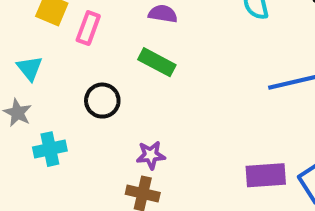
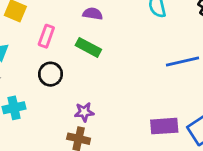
pink rectangle: (88, 28) -> (46, 36), moved

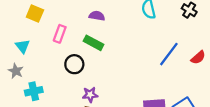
blue line: (183, 61) -> (169, 54), turned -40
black circle: (51, 74) -> (74, 64), moved

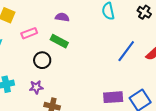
pink rectangle: (60, 34) -> (29, 33), turned 49
purple star: (90, 95) -> (36, 87), moved

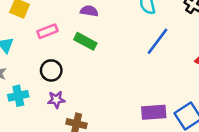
blue line: (126, 51) -> (158, 41), moved
black circle: (42, 60) -> (51, 70), moved

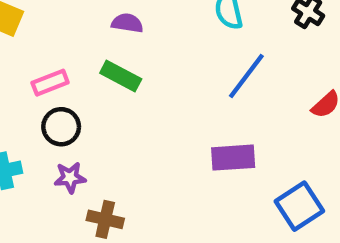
pink rectangle: (47, 31) -> (50, 83), moved
purple rectangle: (154, 112) -> (233, 158), moved

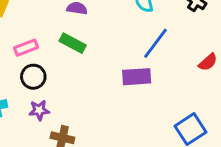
purple rectangle: (233, 158) -> (137, 77), moved

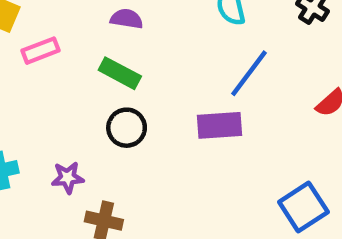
pink rectangle: (26, 48) -> (40, 51), moved
black circle: (33, 77) -> (127, 128), moved

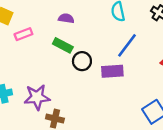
black circle: (127, 128) -> (82, 61), moved
purple star: (68, 178) -> (37, 97), size x1.6

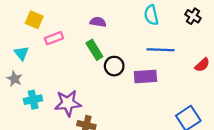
green rectangle: (63, 45) -> (94, 50), turned 30
blue line: (127, 45) -> (161, 50), turned 55

